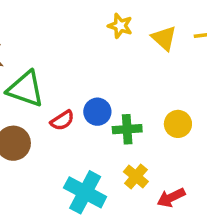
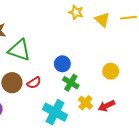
red semicircle: (62, 120) -> (34, 83), moved
green cross: (127, 129) -> (71, 83), moved, turned 35
red arrow: (171, 198) -> (106, 106), moved

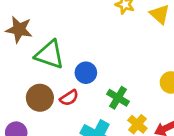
blue circle: (62, 64) -> (86, 73), moved

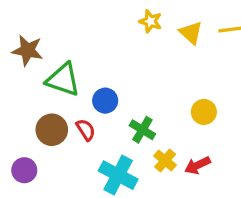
red semicircle: (69, 98) -> (86, 130), turned -90

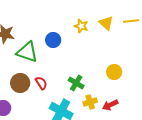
yellow star: (150, 21) -> (81, 26), moved
blue circle: (105, 101) -> (53, 40), moved
yellow cross: (165, 160) -> (90, 102), turned 32

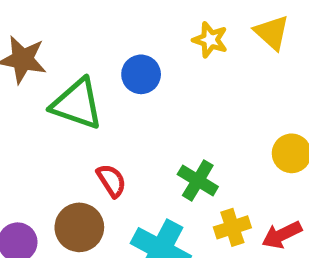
brown circle: (20, 83) -> (79, 227), moved

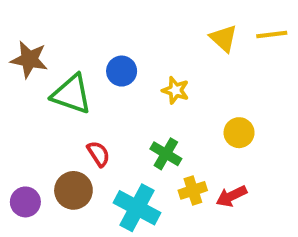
yellow star: (210, 40) -> (176, 90), moved

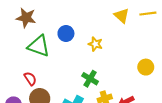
brown star: (29, 60) -> (26, 18), moved
yellow circle: (239, 133) -> (146, 67), moved
red semicircle: (99, 154) -> (30, 79), moved

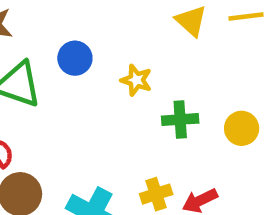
green cross: (90, 79) -> (180, 120), moved, turned -35

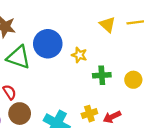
blue circle: (75, 58) -> (48, 44), size x1.6

